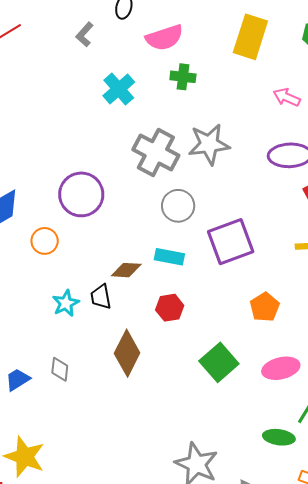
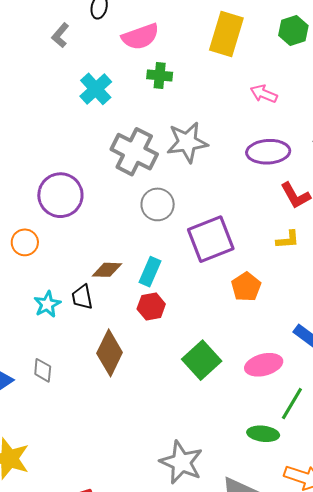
cyan rectangle: (169, 257) -> (150, 272), moved, turned -76
orange pentagon: (265, 307) -> (246, 287), moved

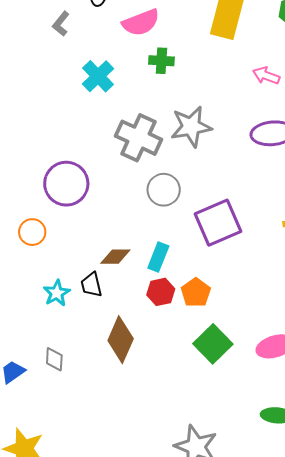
orange pentagon: (246, 287) -> (196, 293), moved

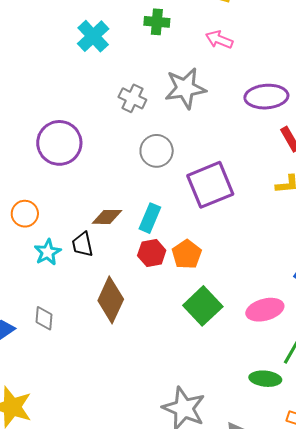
pink arrow: (266, 76) -> (219, 40), moved
gray cross: (139, 138) -> (132, 98), size x0.6
orange circle: (32, 232) -> (25, 214), moved

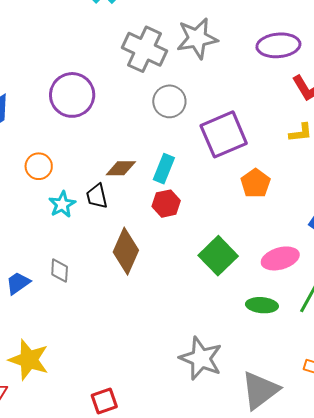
gray cross: (132, 98) -> (144, 49), size x1.6
orange pentagon: (187, 254) -> (255, 183), moved
green ellipse: (265, 379) -> (262, 305), moved

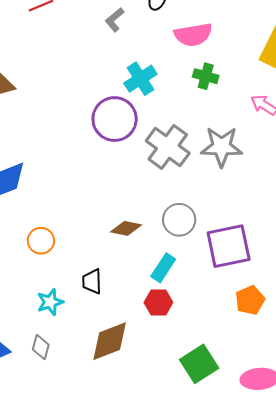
purple circle: (72, 95) -> (115, 119), moved
gray circle: (169, 101) -> (179, 220), moved
brown diamond: (121, 168) -> (126, 228), moved
cyan star: (62, 204) -> (50, 302), moved
brown diamond: (126, 251) -> (110, 341), turned 33

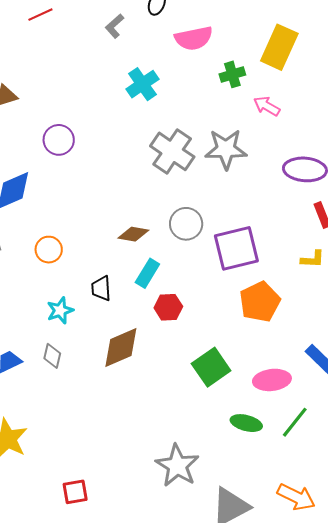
green cross: (206, 76) -> (232, 74), moved, turned -30
purple circle: (115, 119) -> (59, 140), moved, size x0.7
cyan rectangle: (163, 268) -> (147, 273), moved
orange pentagon: (250, 300) -> (260, 302), size x1.4

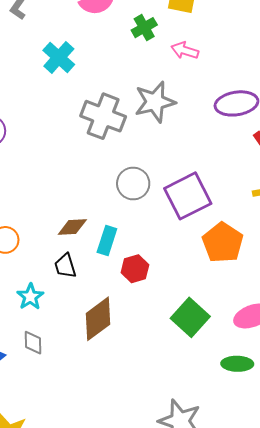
brown diamond: (133, 234) -> (72, 227), moved

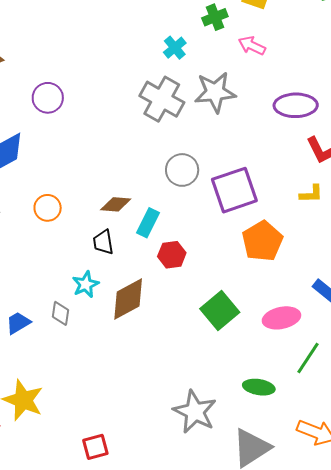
cyan cross: (59, 57) -> (175, 48), moved, size x0.7
cyan star: (30, 297) -> (86, 284), moved
green ellipse: (237, 364) -> (259, 387), moved

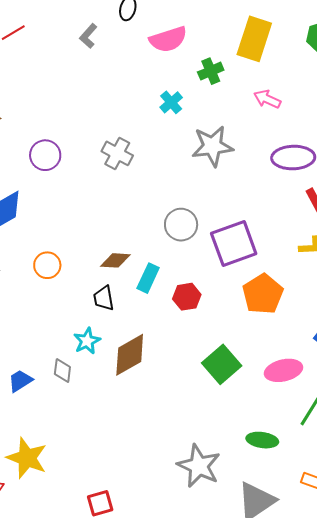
pink arrow: (252, 46) -> (267, 99), moved
gray cross: (162, 99) -> (117, 153), moved, size x0.7
red hexagon: (172, 255) -> (187, 297), moved

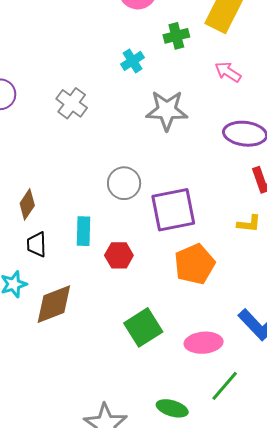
brown diamond: (115, 260) -> (27, 204), moved, turned -68
cyan rectangle: (148, 278) -> (83, 231), turned -32

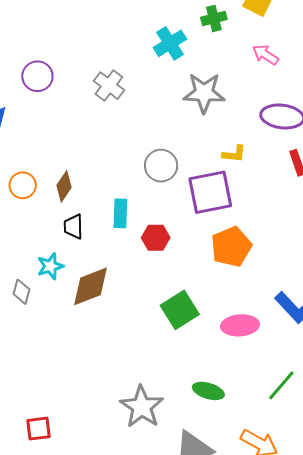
cyan cross: (133, 61) -> (170, 43), size x1.4
yellow L-shape: (249, 224) -> (234, 154), moved
green line: (225, 386) -> (281, 385), moved

